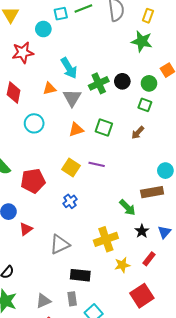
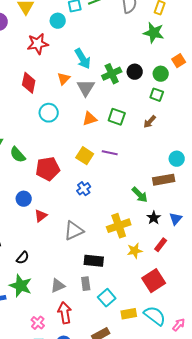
orange triangle: (49, 89) -> (64, 79), turned -32

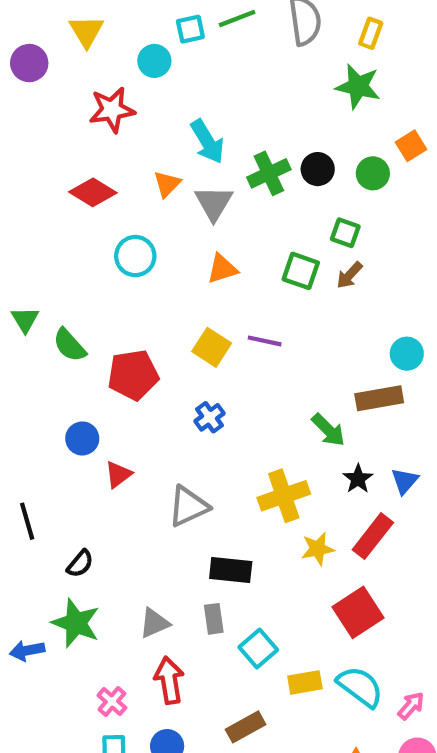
red diamond: (29, 83) -> (93, 192), turned -70
green square: (157, 95) -> (345, 233), moved
green square: (117, 117) -> (301, 271), moved
red rectangle: (161, 245) -> (373, 536), size x1.5

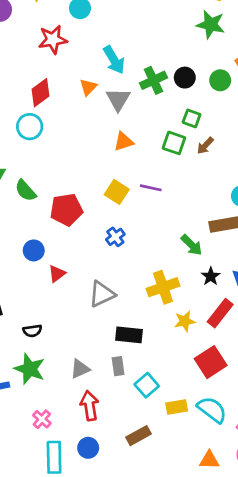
red diamond: (93, 192) -> (41, 93), turned -68
green square: (345, 233) -> (192, 118), moved
cyan circle: (135, 256) -> (30, 127), moved
black semicircle: (80, 564) -> (32, 331), turned 42
pink cross: (112, 702) -> (42, 419), moved

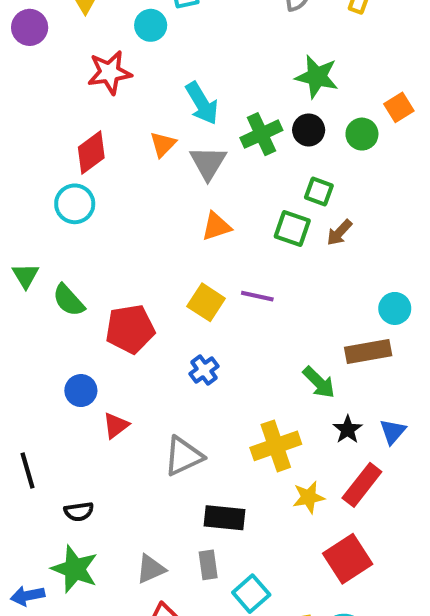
green star: (211, 25) -> (317, 77), moved

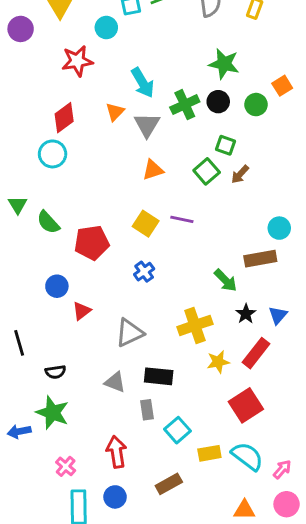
green square: (292, 228) -> (207, 171), turned 30
gray triangle: (151, 569) -> (115, 382), moved, turned 45

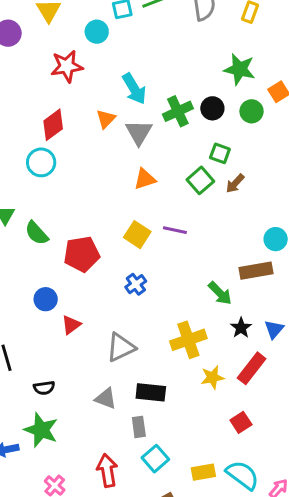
green star: (224, 64) -> (239, 69), moved
red square: (246, 405) -> (241, 422), size x0.6
cyan square: (178, 430) -> (155, 459), moved

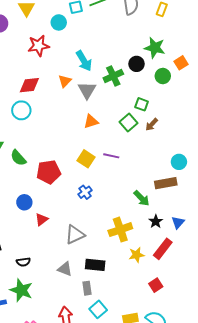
black circle: (212, 108) -> (137, 64), moved
red diamond: (53, 125) -> (29, 85), turned 30

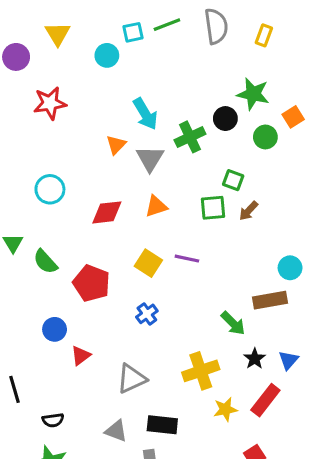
red star: (39, 46) -> (50, 103), moved
red diamond: (29, 85) -> (107, 212), moved
green square: (128, 122) -> (213, 208), turned 36
red pentagon: (49, 172) -> (91, 283), turned 30

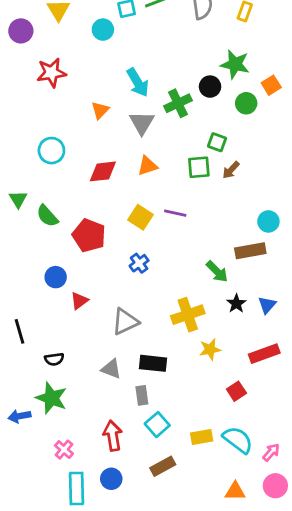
orange triangle: (116, 145) -> (100, 110), moved
red rectangle: (265, 400) -> (264, 354), moved, turned 32

